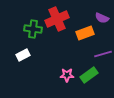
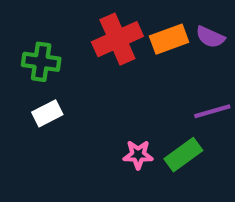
green cross: (33, 29) -> (41, 62), moved
orange rectangle: (85, 33) -> (169, 39), moved

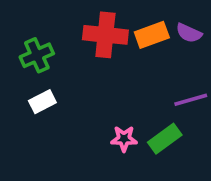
red cross: (117, 39) -> (105, 35), turned 30
green cross: (41, 62) -> (37, 55), turned -32

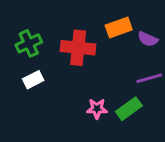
purple semicircle: (189, 33) -> (148, 39), moved
red cross: (105, 35) -> (78, 48), moved

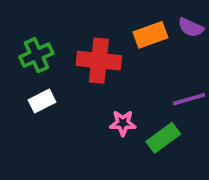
purple semicircle: (148, 39) -> (191, 27), moved
pink star: (97, 109) -> (123, 123), moved

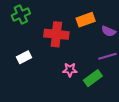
purple semicircle: (191, 27) -> (109, 31), moved
green cross: (36, 55) -> (21, 14), moved

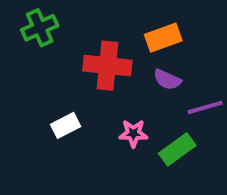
purple semicircle: (109, 31) -> (167, 80), moved
white rectangle: (24, 57) -> (66, 125), moved

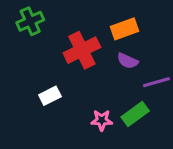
red cross: (107, 66) -> (82, 50), turned -32
pink star: (133, 133) -> (102, 120), moved

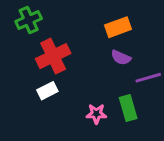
red cross: (82, 50) -> (53, 56), moved
green rectangle: (135, 114) -> (128, 108), turned -70

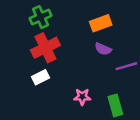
green cross: (29, 20) -> (41, 17), moved
green rectangle: (128, 108) -> (115, 105), moved

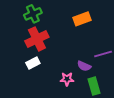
purple semicircle: (103, 49) -> (84, 66), moved

